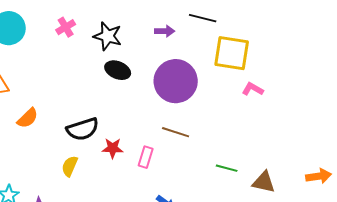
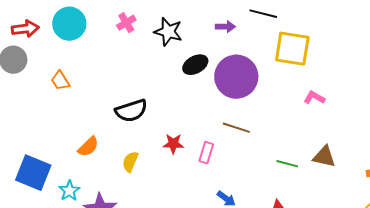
black ellipse: (118, 70) -> (195, 65), moved, turned -50
pink L-shape: (253, 89) -> (314, 98), moved
orange semicircle: (28, 118) -> (88, 147), moved
black semicircle: (83, 129) -> (131, 111), moved
brown triangle: (264, 182) -> (324, 157), moved

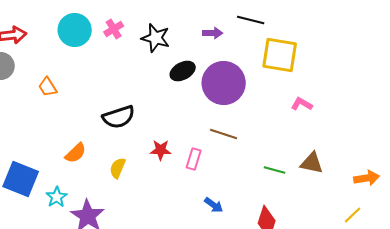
cyan circle: (69, 24) -> (75, 30), moved

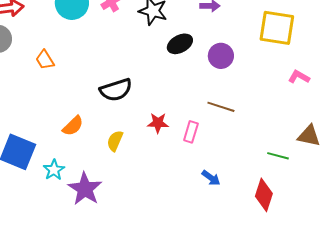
purple circle: (224, 83) -> (221, 56), size x0.6
green line: (275, 170) -> (278, 156), moved

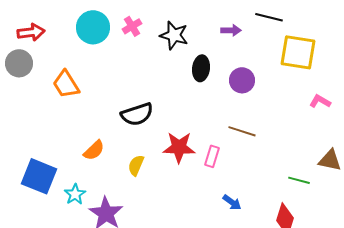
black ellipse: (180, 44) -> (201, 68), turned -55
orange trapezoid: (45, 60) -> (66, 84), size x1.4
red star: (158, 123) -> (179, 147), size x1.5

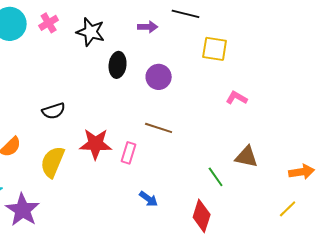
yellow square: (298, 52) -> (215, 49), size x0.7
black semicircle: (137, 114) -> (54, 111), size x0.7
yellow semicircle: (136, 165) -> (53, 162), size x1.5
green line: (299, 180) -> (216, 177), turned 40

